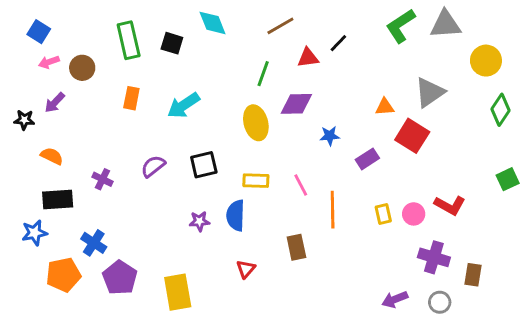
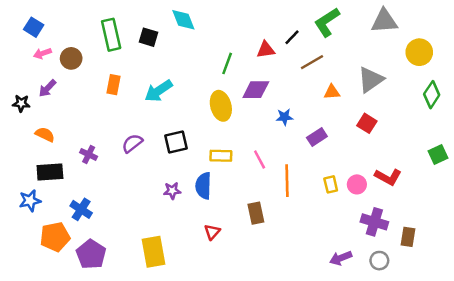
brown line: (280, 26) -> (312, 62), moved
green L-shape: (401, 26) -> (327, 22), moved
red square: (412, 136) -> (367, 123), moved, size x0.7
purple pentagon: (120, 278) -> (91, 254), moved

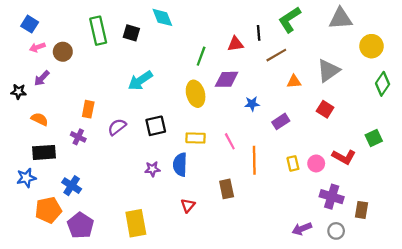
black line: (292, 37) -> (259, 33), turned -48
orange rectangle: (114, 85) -> (88, 109), moved
green square: (438, 154) -> (374, 138), moved

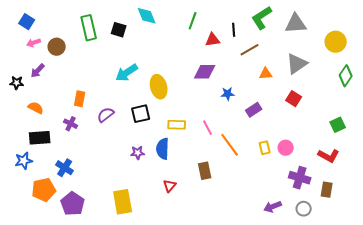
gray triangle: (341, 19) -> (296, 24), moved
green line: (201, 56) -> (193, 21), moved
yellow ellipse: (196, 94) -> (159, 87), moved
red L-shape: (344, 157) -> (329, 156), moved
orange line: (254, 160) -> (230, 145), turned -35

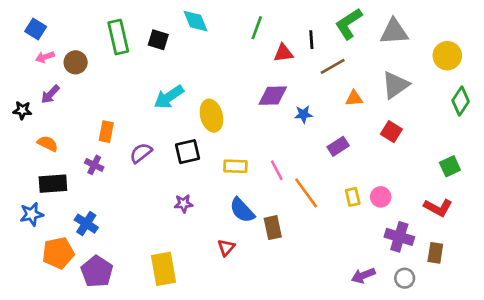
blue star: (228, 94) -> (303, 114), moved
blue semicircle: (163, 149) -> (242, 210), moved, turned -45

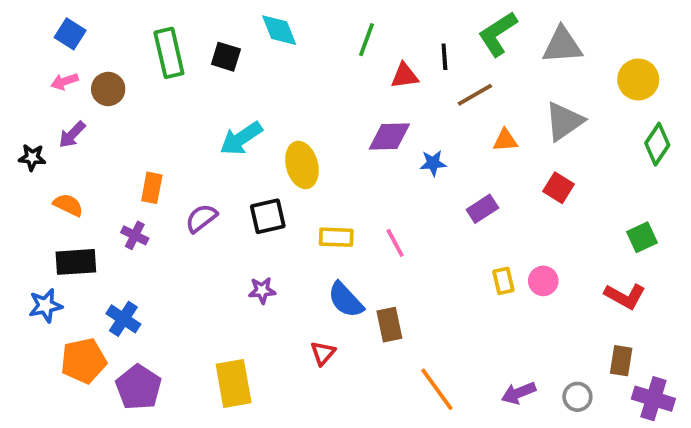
blue square: (36, 29) -> (70, 34), moved
orange line: (306, 193) -> (437, 389), moved
purple cross: (399, 237) -> (653, 399), moved

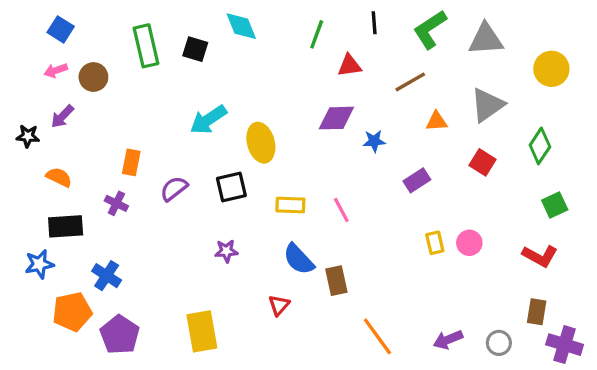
black line: (444, 57) -> (374, 23), moved
green diamond: (657, 144) -> (540, 146), moved

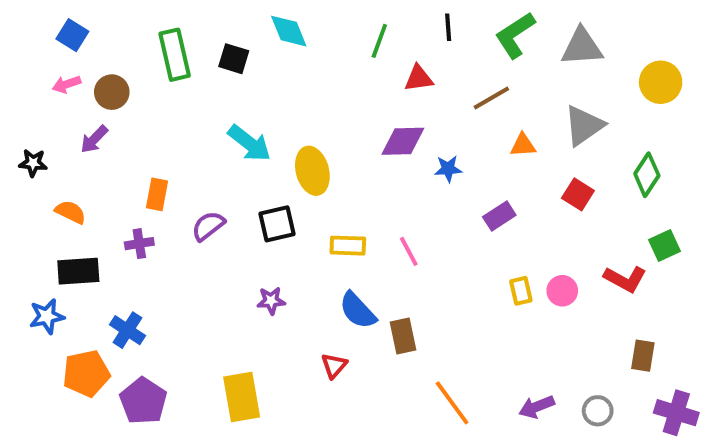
purple arrow: (62, 116) -> (94, 139), moved
cyan arrow: (208, 120) -> (249, 143), turned -108
purple cross: (116, 203) -> (139, 244), turned -35
red L-shape: (540, 256) -> (625, 279), moved
brown rectangle: (537, 312) -> (643, 356), moved

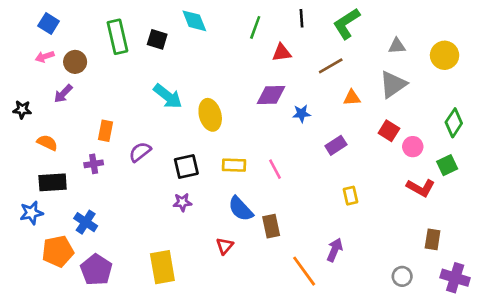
gray triangle: (582, 47) -> (397, 46), moved, size x0.6
green diamond: (647, 175) -> (454, 123), moved
black square: (277, 224) -> (186, 166), moved
pink circle: (562, 291) -> (413, 147), moved
purple arrow: (537, 407) -> (335, 250), moved, turned 135

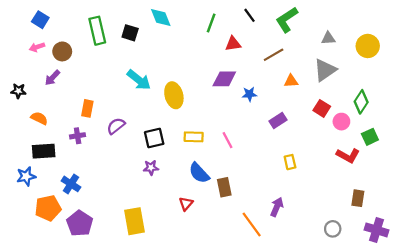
black line: (302, 18) -> (249, 15), turned -32
green diamond: (454, 123) -> (361, 102), moved

